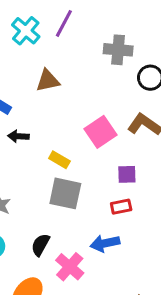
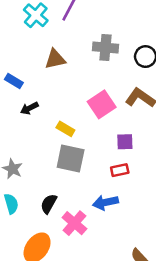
gray cross: (118, 50) -> (105, 48), moved
black arrow: (18, 136) -> (29, 108), turned -30

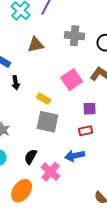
black arrow: (29, 108) -> (16, 83), turned -72

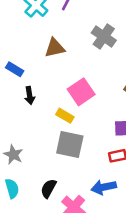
gray cross: (75, 36) -> (104, 37), turned 30
pink square: (72, 80) -> (81, 92), moved

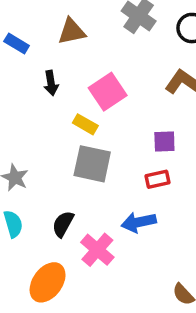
blue rectangle: (15, 69) -> (17, 43), moved
black arrow: (30, 96) -> (51, 83), moved

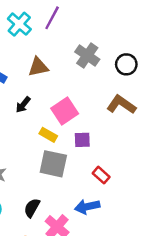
black arrow: (51, 83) -> (23, 105), turned 48
purple square: (164, 141) -> (82, 140), moved
red rectangle: (158, 179) -> (101, 175), turned 54

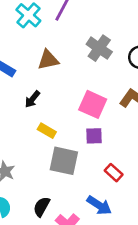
pink square: (65, 111) -> (93, 104), moved, turned -32
yellow rectangle: (48, 135) -> (47, 131), moved
blue arrow: (87, 207) -> (99, 205), turned -135

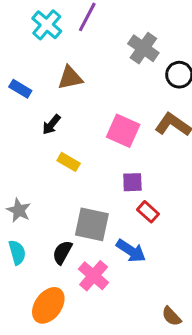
gray cross: (99, 48) -> (143, 48), moved
purple square: (94, 136) -> (132, 182), moved
gray square: (64, 161) -> (92, 224), moved

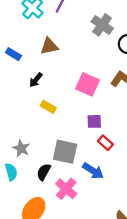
gray star: (19, 210) -> (21, 148), moved

